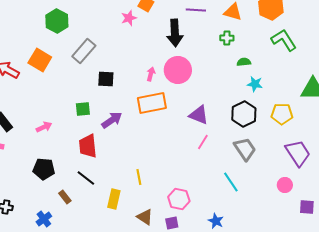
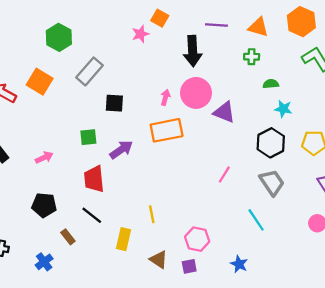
purple triangle: (199, 115) -> (224, 112), moved

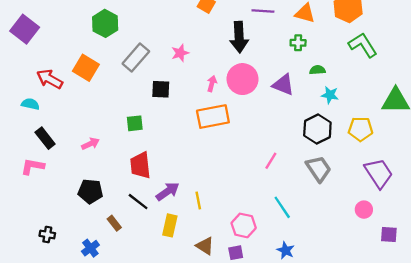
pink star: (140, 34) -> (180, 53), moved
purple triangle: (224, 112) -> (283, 85), moved
purple arrow: (121, 150) -> (168, 191), moved
cyan line: (256, 220) -> (282, 207), moved

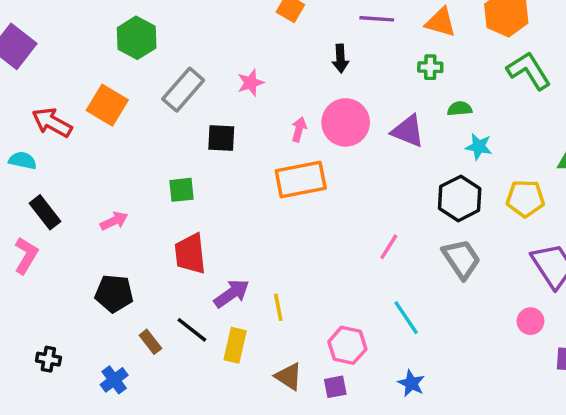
black arrow: (239, 37) -> (340, 59), size x0.6
pink L-shape: (33, 166) -> (26, 255), turned 110
black line: (138, 202) -> (192, 330), moved

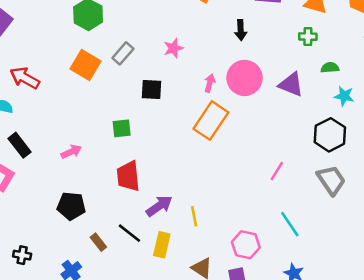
gray rectangle: (183, 90) -> (123, 53), size x0.7
orange square: (107, 105) -> (85, 65), moved
orange rectangle: (301, 179) -> (211, 121), turned -45

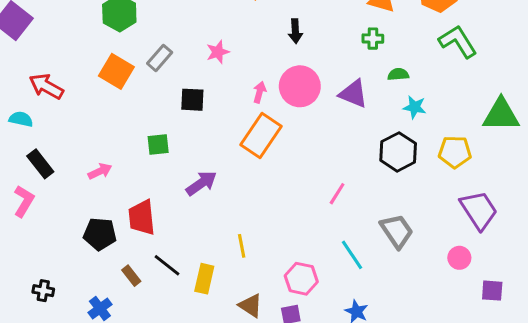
red trapezoid: (128, 176) -> (142, 218), moved
gray trapezoid: (331, 180) -> (397, 231), moved
purple arrow: (159, 206) -> (201, 183), moved

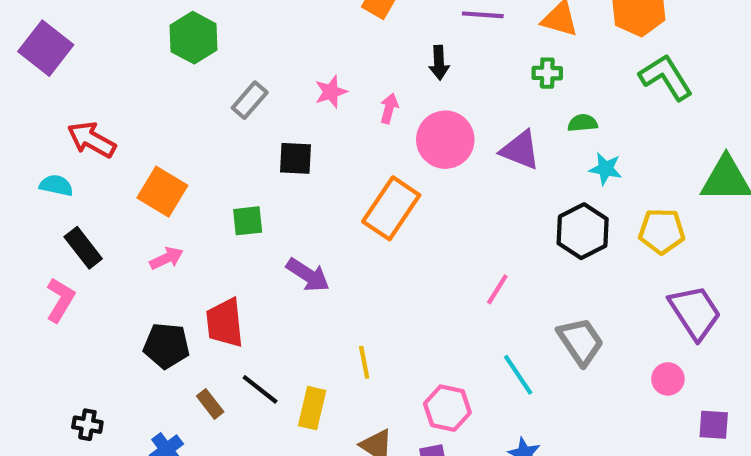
orange square: (116, 71) -> (162, 192), moved
pink arrow: (260, 92) -> (389, 108), moved
purple arrow: (201, 183) -> (308, 275), turned 68

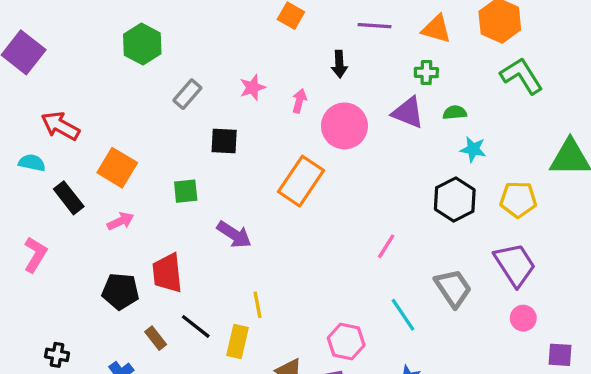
purple triangle: (520, 150) -> (408, 113), moved
black rectangle: (83, 248) -> (69, 198), moved
purple trapezoid: (695, 312) -> (515, 265), moved
yellow line: (364, 362) -> (258, 305), moved

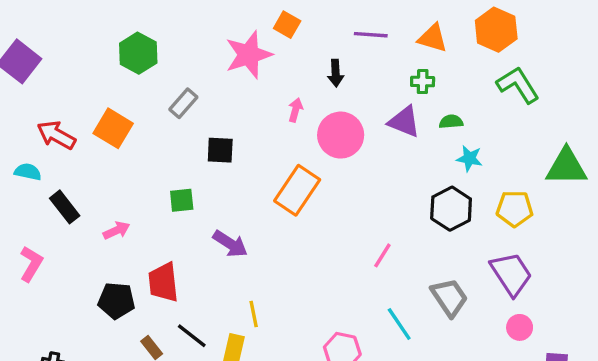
pink star: (253, 87) -> (249, 55), moved, size x1.8
orange square: (117, 168) -> (113, 128), moved

